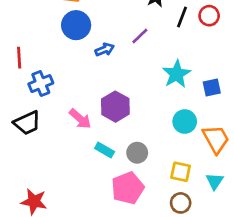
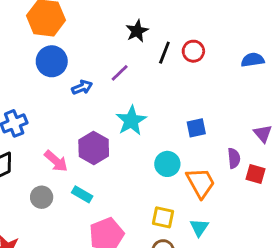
cyan star: (177, 74) -> (131, 121), moved
gray circle: (137, 153) -> (42, 197), moved

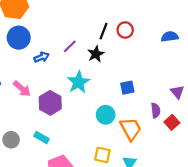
black star: (137, 31) -> (96, 54), moved
pink arrow: (56, 161) -> (22, 89), moved
red square: (256, 174) -> (172, 122), turned 32

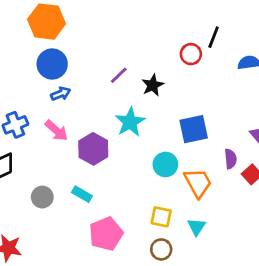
black line: (103, 31) -> (214, 37), moved
blue arrow: (41, 57) -> (61, 94), moved
blue square: (127, 88) -> (194, 129), size x1.5

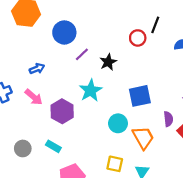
blue circle: (52, 64) -> (64, 32), moved

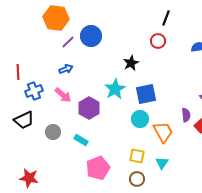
black line: (155, 25) -> (166, 18), moved
purple line: (82, 54) -> (68, 42), moved
blue square: (140, 96) -> (146, 94), moved
gray circle: (23, 148) -> (53, 132), moved

